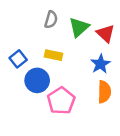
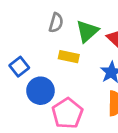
yellow rectangle: (54, 55) -> (69, 57), moved

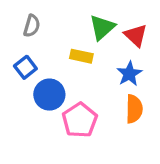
gray semicircle: (56, 23) -> (32, 26), moved

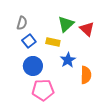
blue square: (25, 67) -> (29, 41), moved
blue star: (129, 74) -> (68, 60), moved
pink pentagon: (80, 120) -> (43, 90), moved, turned 30

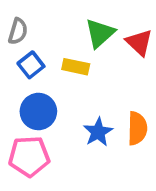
blue star: (68, 60) -> (98, 132), moved
pink pentagon: (43, 90) -> (29, 156), moved

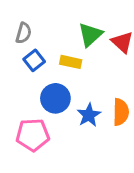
blue circle: (38, 112) -> (55, 98), moved

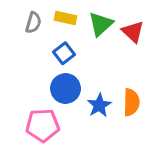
blue square: (34, 60) -> (64, 53), moved
yellow rectangle: (71, 62) -> (65, 18), moved

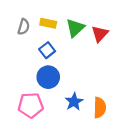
red triangle: (133, 32) -> (100, 34), turned 30
orange semicircle: (131, 102) -> (100, 108), moved
blue star: (99, 105) -> (74, 102), moved

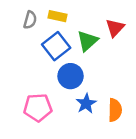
green triangle: (75, 28) -> (87, 41), moved
blue square: (47, 50) -> (56, 46), size x1.5
blue circle: (48, 77) -> (71, 76), moved

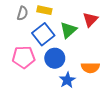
pink pentagon: (38, 107) -> (24, 57), moved
orange semicircle: (115, 110) -> (90, 68), moved, turned 90

